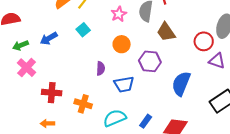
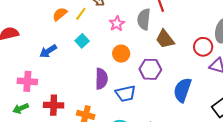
green arrow: (20, 45) -> (21, 108), moved
pink cross: (27, 68) -> (27, 81), turned -36
purple semicircle: (101, 68) -> (101, 79), size x1.5

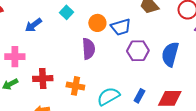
orange circle: (121, 54) -> (97, 23), moved
purple hexagon: (150, 69) -> (138, 51), moved
blue trapezoid: (126, 93) -> (121, 27), moved

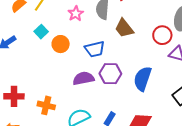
orange circle: (97, 23) -> (61, 44), moved
purple semicircle: (88, 49) -> (83, 78), moved, turned -100

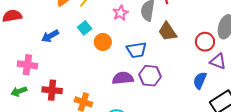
blue semicircle: (143, 79) -> (200, 80), moved, size x0.7

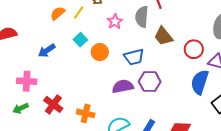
red circle: (205, 42) -> (194, 49), moved
blue semicircle: (200, 80) -> (200, 82), size x1.4
red cross: (52, 90) -> (53, 104), turned 36

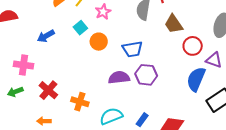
pink star: (115, 22) -> (103, 12), moved
brown trapezoid: (163, 36) -> (174, 24), moved

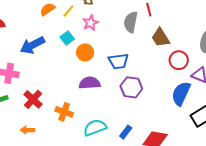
blue arrow: (46, 36) -> (32, 45), size x1.4
purple semicircle: (119, 78) -> (90, 83), moved

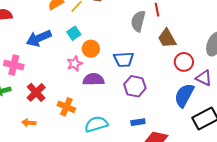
pink star: (90, 23) -> (75, 64), moved
blue rectangle: (126, 132) -> (138, 122), moved, turned 40

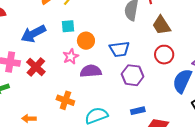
cyan square: (74, 33) -> (68, 26), turned 32
red circle: (184, 62) -> (164, 55), moved
red cross: (36, 92) -> (36, 67), moved

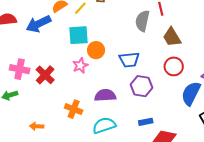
cyan square: (68, 26) -> (79, 35), size x1.5
blue arrow: (33, 34) -> (38, 24), moved
purple semicircle: (91, 71) -> (105, 95), moved

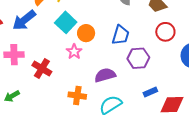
cyan square: (79, 35) -> (66, 22), turned -30
blue trapezoid: (129, 60) -> (121, 35), turned -55
pink cross: (20, 69) -> (14, 55), moved

